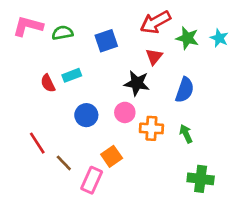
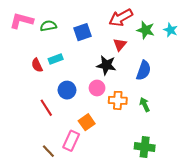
red line: (37, 143) -> (46, 108), moved
brown line: (64, 163) -> (48, 151), moved
green cross: (201, 179) -> (145, 147), moved

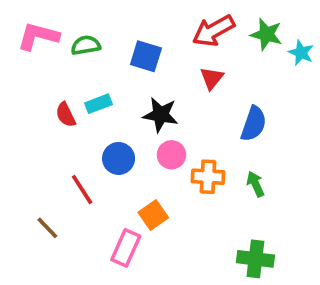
green star: (146, 30) -> (266, 34), moved
blue square: (83, 32) -> (146, 56), turned 36
black star: (106, 65) -> (161, 115), moved
brown line: (48, 151) -> (47, 228), moved

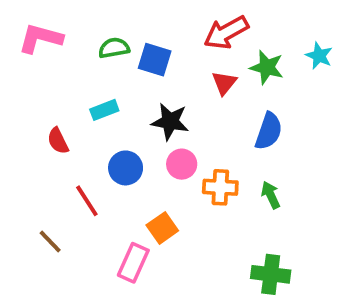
green star: (266, 34) -> (267, 67), moved
green semicircle: (86, 45) -> (114, 48), moved
red semicircle: (66, 115) -> (58, 141), moved

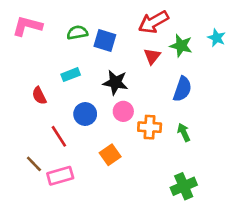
pink rectangle: (133, 263) -> (60, 176), moved, turned 50
green cross: (271, 274) -> (184, 186), turned -30

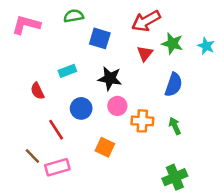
green semicircle: (77, 33) -> (74, 16), moved
cyan star: (217, 38) -> (206, 46), moved
orange square: (110, 155) -> (105, 147), turned -30

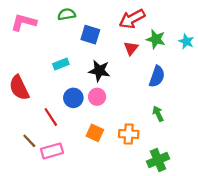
red semicircle: (37, 91) -> (19, 88), moved, size x1.6
pink circle: (117, 106) -> (97, 97), moved
orange cross: (142, 121) -> (129, 134), moved

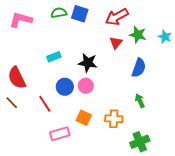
blue square: (90, 35) -> (80, 14), moved
brown line: (29, 141) -> (12, 103), moved
pink rectangle: (52, 151) -> (60, 134), moved

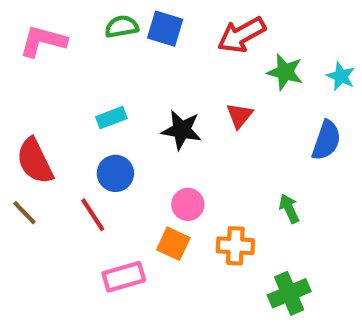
red triangle: (116, 43) -> (239, 115), moved
blue semicircle: (139, 68) -> (326, 140), moved
pink circle: (86, 86) -> (188, 204), moved
blue circle: (65, 87) -> (115, 173), moved

